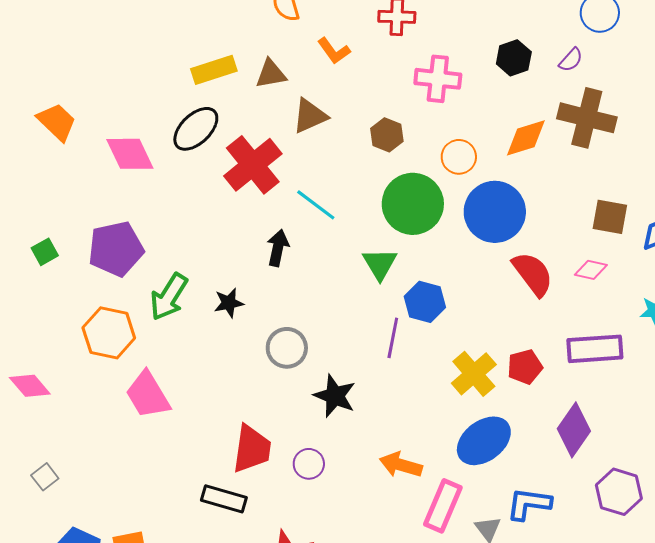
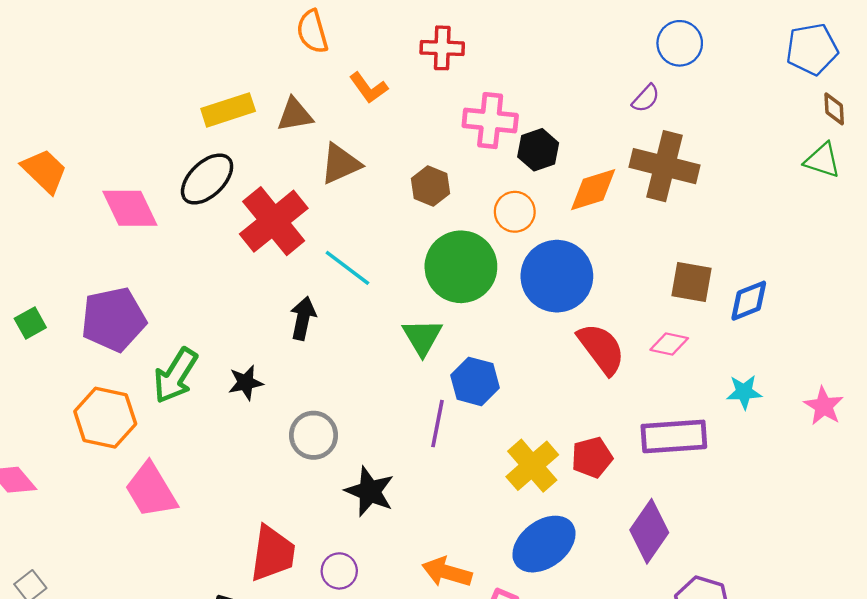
black hexagon: (514, 58) -> (538, 150), moved

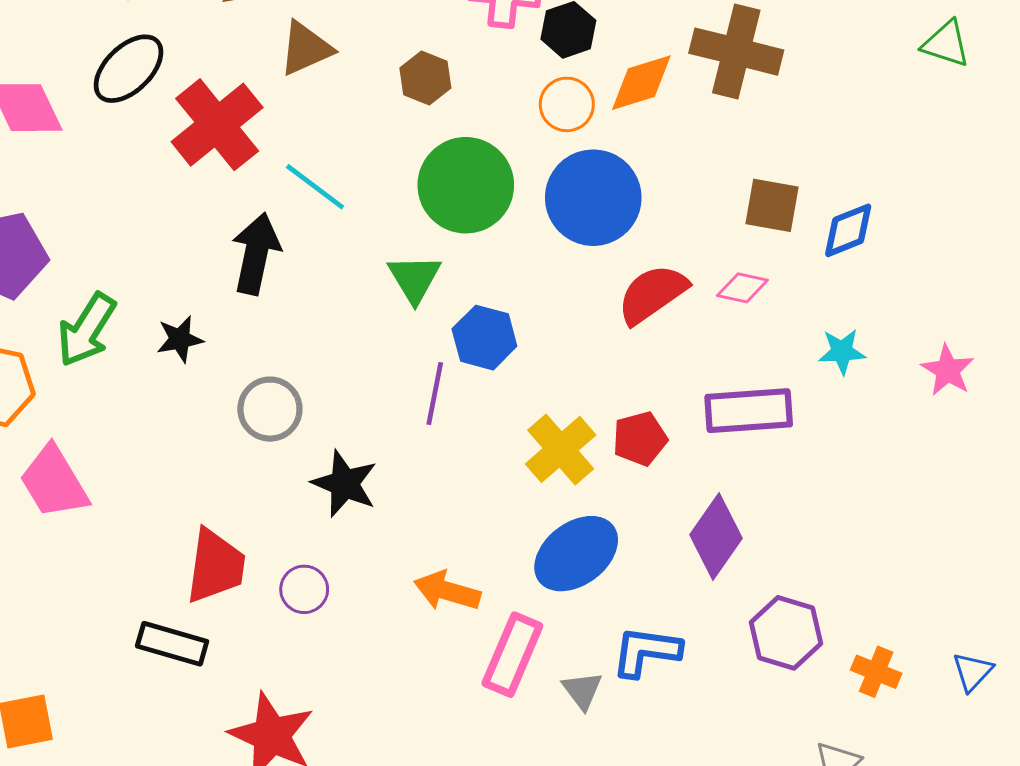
orange circle: (515, 212) -> (567, 104), moved
black arrow: (303, 318) -> (256, 254), size x1.4
red semicircle: (601, 349) -> (652, 294), turned -88

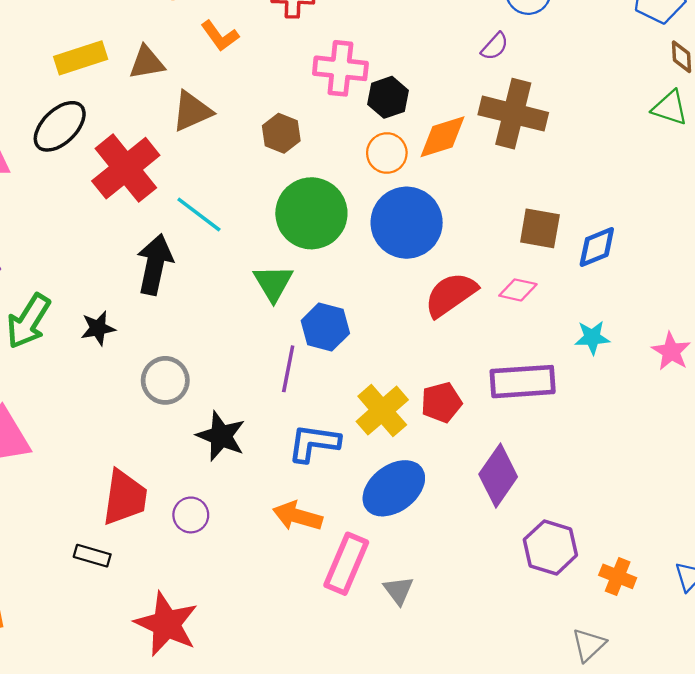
black rectangle: (172, 644) -> (92, 556), size x0.7
blue L-shape: (646, 652) -> (314, 443), moved

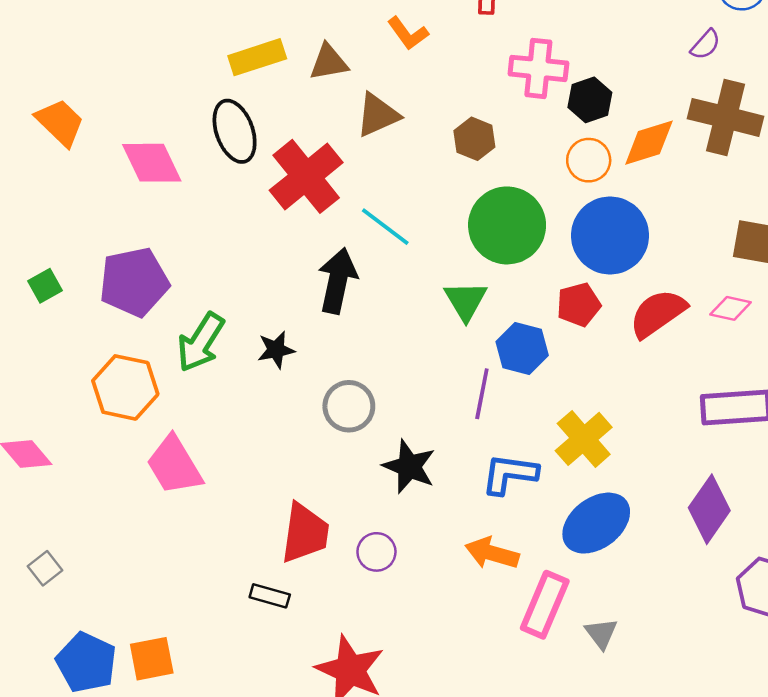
black ellipse: (60, 126) -> (235, 131), turned -66
red pentagon: (441, 402) -> (579, 305), moved

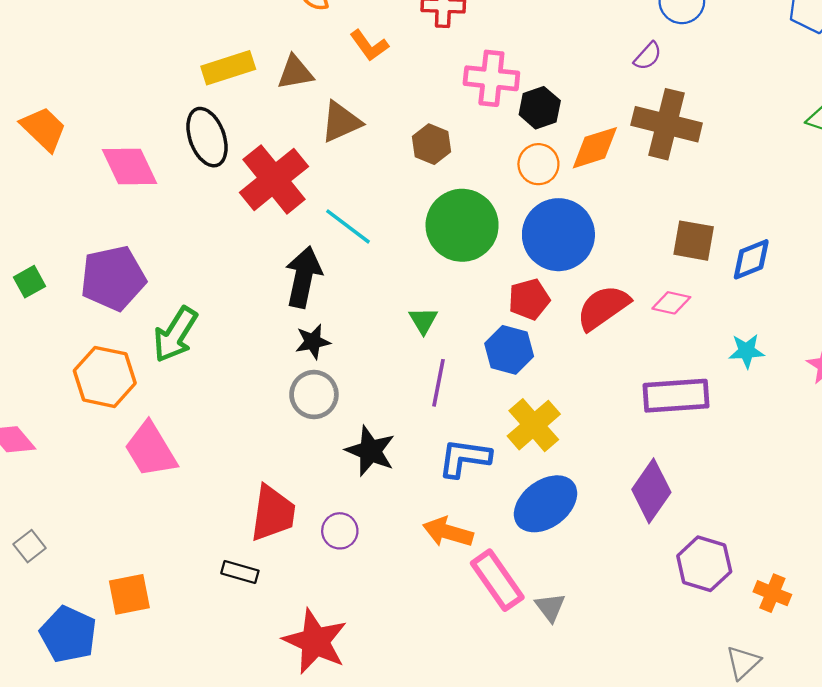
green triangle: (466, 301) -> (423, 320), moved, size x0.7
blue hexagon: (522, 348) -> (509, 350), moved
black star: (276, 350) -> (313, 342), moved
pink rectangle: (545, 605) -> (497, 580), turned -58
orange square: (152, 659) -> (129, 594), moved

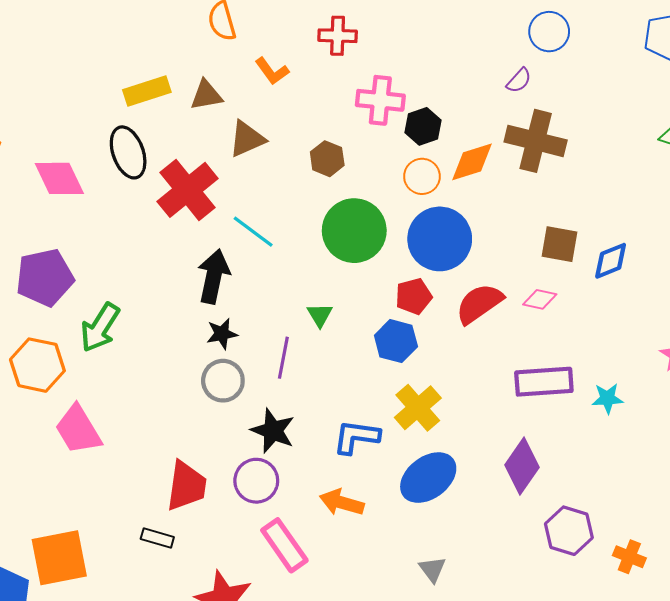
cyan star: (747, 351) -> (607, 398), moved
purple line: (439, 383) -> (283, 358), moved
purple circle: (340, 531) -> (256, 481), moved, size x1.4
pink rectangle: (497, 580) -> (284, 545), moved
orange square: (129, 594) -> (59, 558), size x1.5

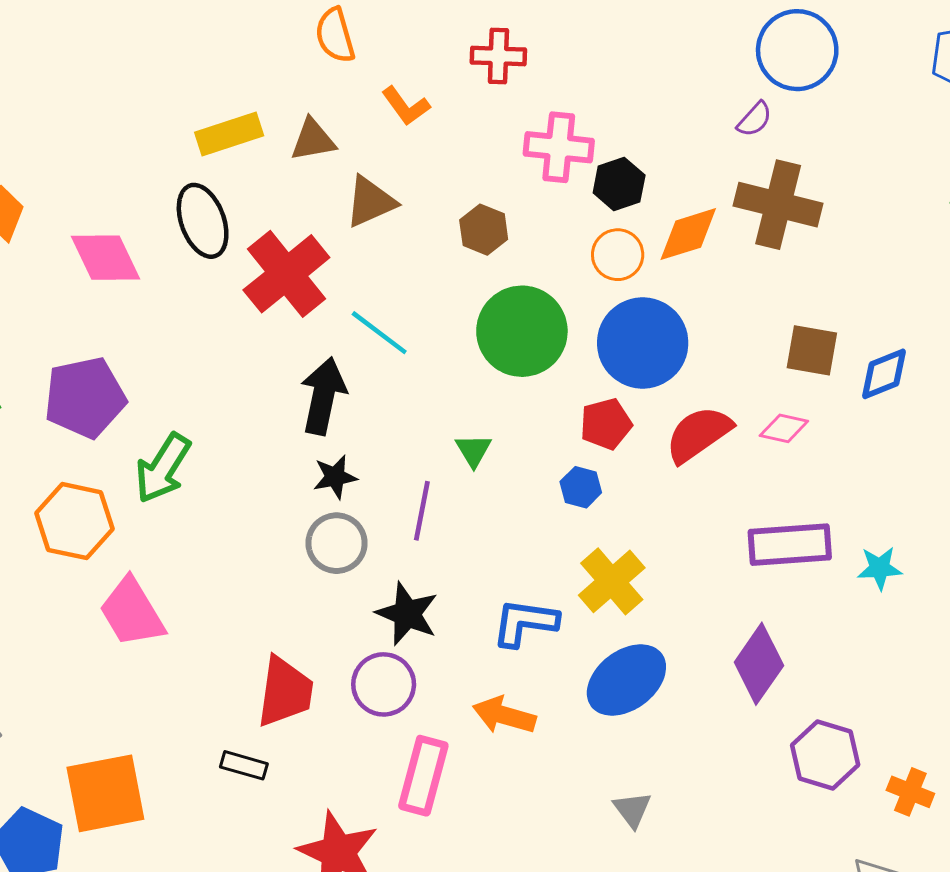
blue circle: (549, 32) -> (797, 50), size x1.4
blue hexagon: (396, 341) -> (581, 487), size x0.7
pink rectangle: (284, 545) -> (423, 776), turned 50

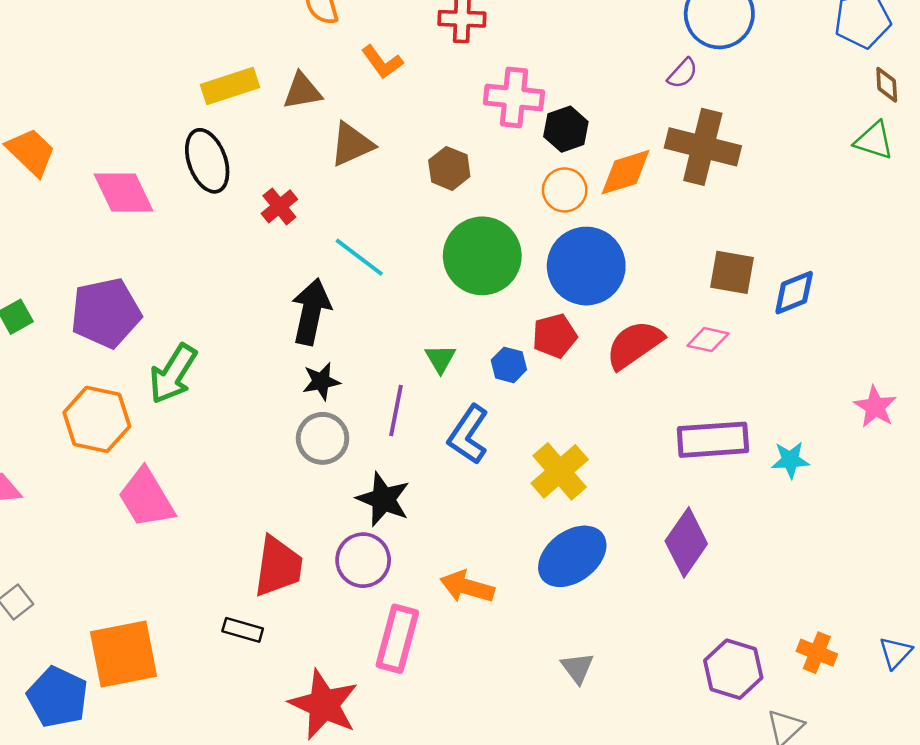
red cross: (286, 274) -> (279, 206), size x0.5
blue hexagon: (581, 487) -> (509, 365), moved
blue L-shape: (525, 623) -> (468, 435), moved, turned -64
purple hexagon: (825, 755) -> (733, 669), moved

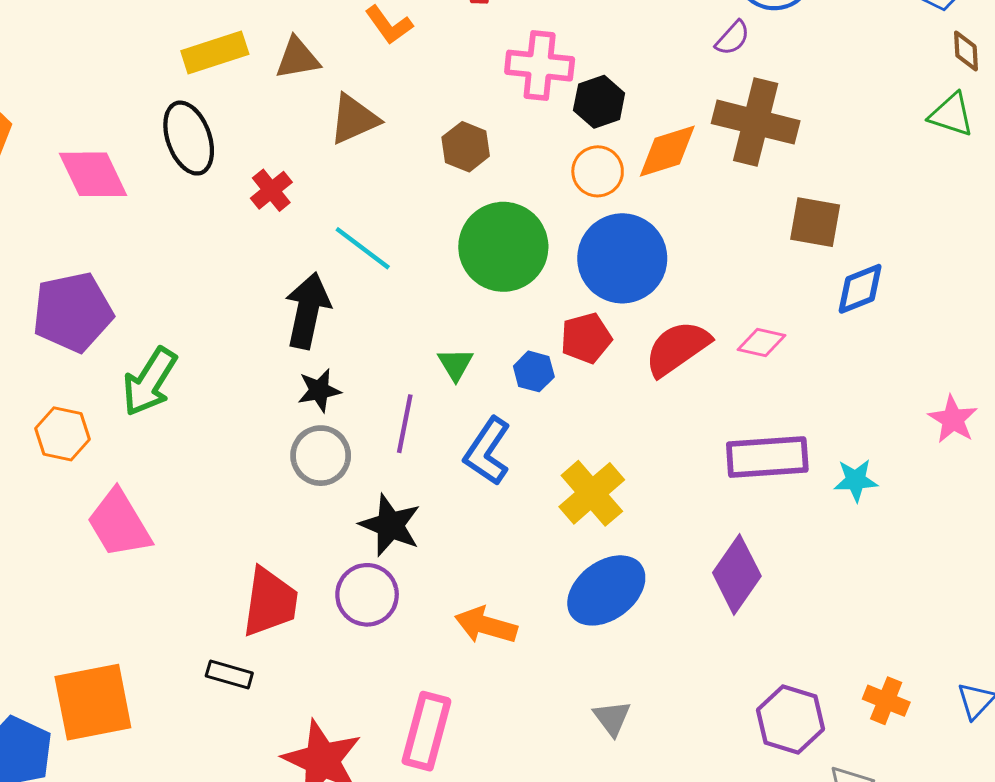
brown square: (732, 272) -> (815, 222), moved
orange hexagon: (97, 419) -> (63, 434), size x0.7
pink rectangle: (397, 639) -> (426, 731), moved

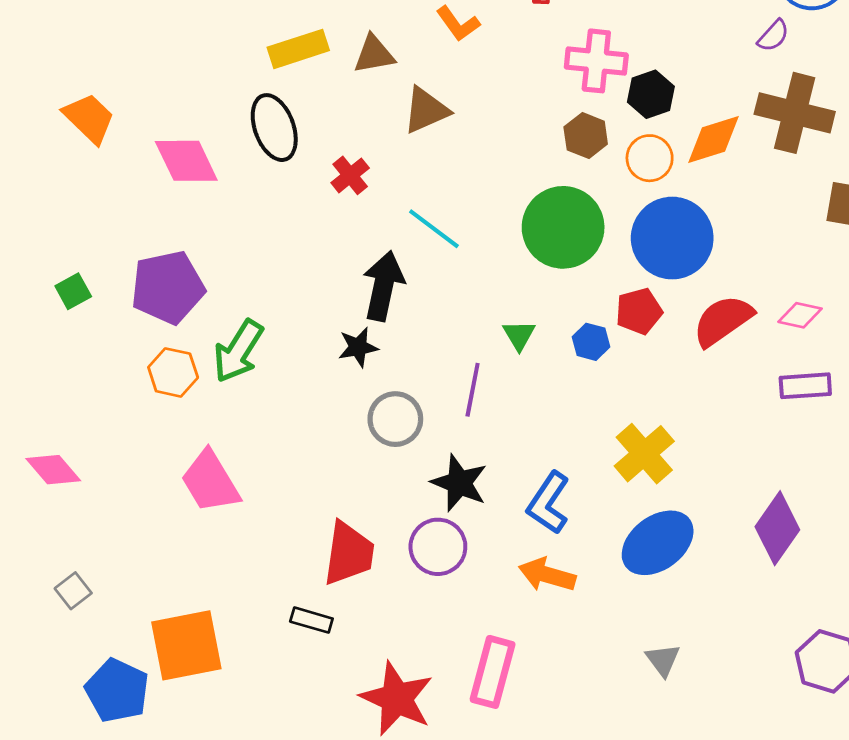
brown hexagon: (466, 147) -> (586, 136), moved
black star: (319, 390) -> (358, 347), moved
orange hexagon: (63, 434) -> (173, 372), moved
blue L-shape: (487, 451) -> (548, 503), moved
purple rectangle: (767, 457) -> (805, 386), moved, size x0.7

